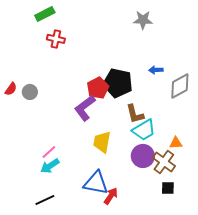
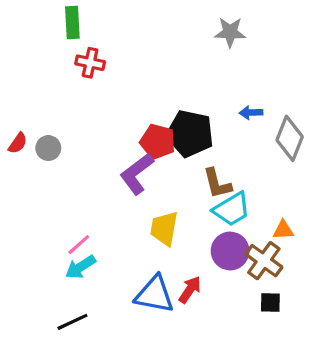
green rectangle: (45, 14) -> (72, 23), turned -66
gray diamond: (180, 86) -> (290, 138), turned -40
red pentagon: (98, 88) -> (158, 142), turned -30
red arrow: (111, 196) -> (190, 290), moved

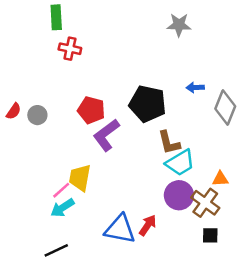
red pentagon: (158, 142) -> (91, 110), moved
yellow trapezoid: (164, 228) -> (80, 178), moved

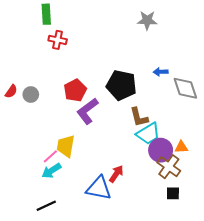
gray diamond: (225, 108) -> (185, 88), turned -40
red pentagon: (91, 110) -> (75, 90), turned 30
purple circle: (179, 195) -> (161, 150), moved
red arrow: (148, 225) -> (116, 174), moved

